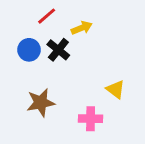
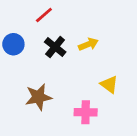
yellow arrow: (82, 28) -> (88, 44), moved
blue circle: (29, 50) -> (13, 44), moved

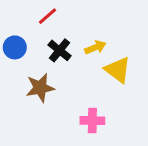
yellow triangle: (109, 84) -> (118, 70), moved, size x1.4
brown star: (38, 97) -> (40, 88), moved

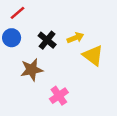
red line: (48, 16) -> (17, 13), moved
pink cross: (92, 121) -> (59, 96), moved, turned -36

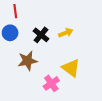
red line: (17, 13) -> (15, 11), turned -56
yellow triangle: (93, 55) -> (71, 68), moved

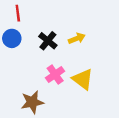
brown star: (28, 61) -> (32, 102), moved
pink cross: (51, 83) -> (55, 74), moved

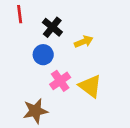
blue circle: (12, 38) -> (43, 55), moved
black cross: (48, 41) -> (52, 27), moved

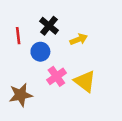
red line: (20, 14) -> (18, 36), moved
brown star: (35, 111) -> (21, 95), moved

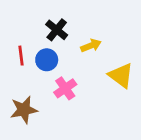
red line: (18, 36) -> (21, 56), moved
yellow triangle: (85, 81) -> (121, 76), moved

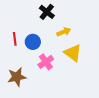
black cross: (57, 30) -> (47, 12), moved
yellow triangle: (121, 76) -> (73, 53), moved

